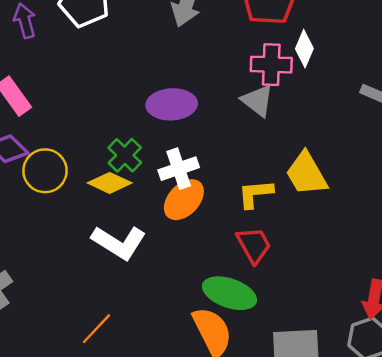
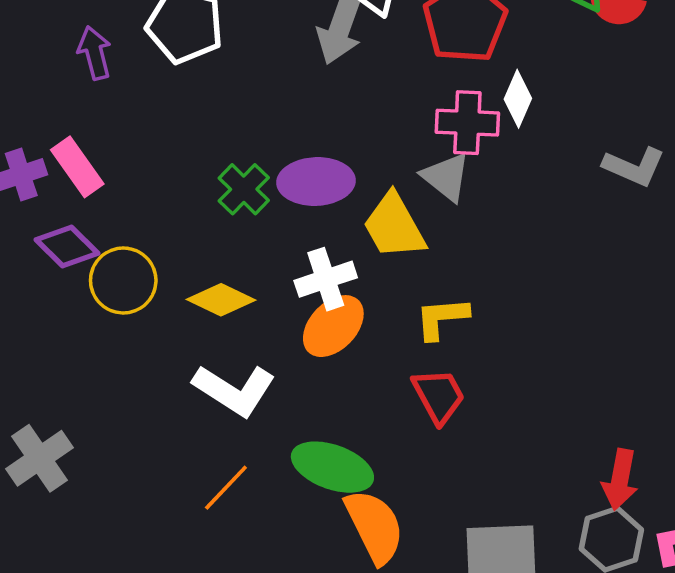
green cross: (125, 155) -> (244, 189), moved
yellow trapezoid: (306, 174) -> (394, 226), moved
green ellipse: (229, 293) -> (332, 467), moved
orange line: (96, 329) -> (226, 488), moved

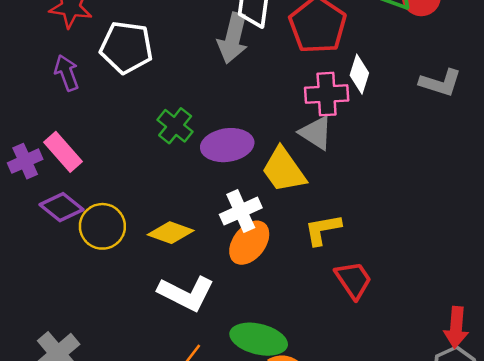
gray L-shape: (634, 167) -> (440, 83), moved
green cross: (244, 189) -> (175, 126), moved
red trapezoid: (439, 396) -> (353, 280), moved

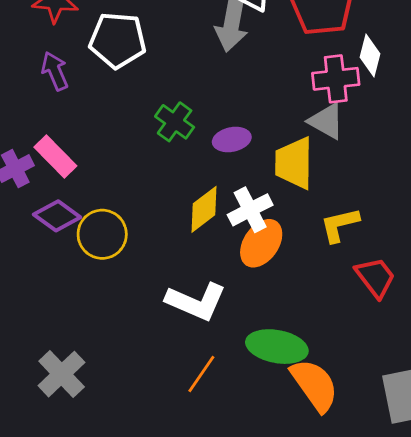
purple ellipse: (227, 145) -> (232, 140), size x0.7
yellow trapezoid: (284, 170) -> (294, 163), turned 39
yellow diamond: (171, 233) -> (204, 209), moved, turned -54

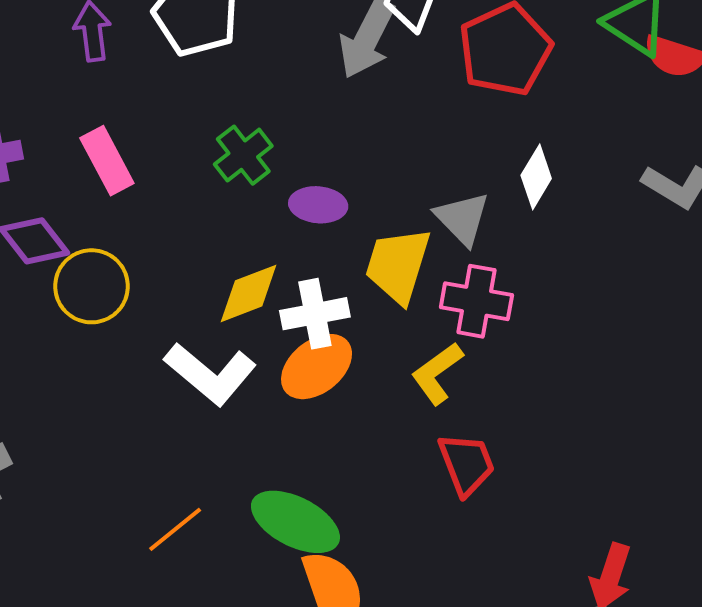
white diamond: (370, 56) -> (536, 177), moved
pink cross: (336, 79) -> (476, 301), moved
pink rectangle: (55, 156) -> (107, 161), moved
yellow L-shape: (340, 225) -> (437, 373), turned -39
white L-shape: (196, 302) -> (210, 374), moved

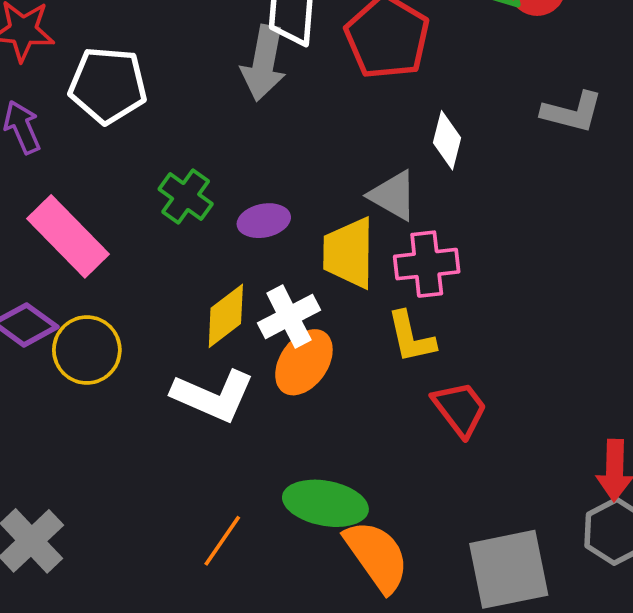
pink rectangle: (107, 161) -> (68, 236), size x1.4
yellow L-shape: (437, 373) -> (411, 337), turned -50

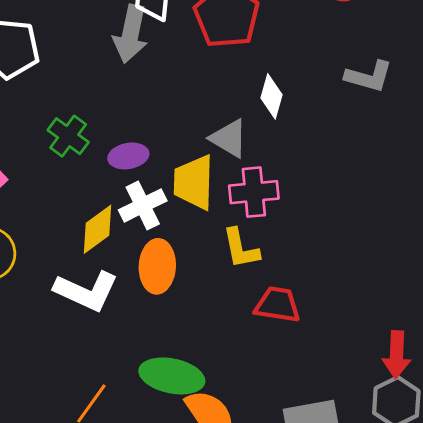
white cross: (289, 317) -> (143, 205), moved
orange ellipse: (304, 362) -> (157, 266), turned -33
red trapezoid: (460, 409) -> (278, 305), turned -45

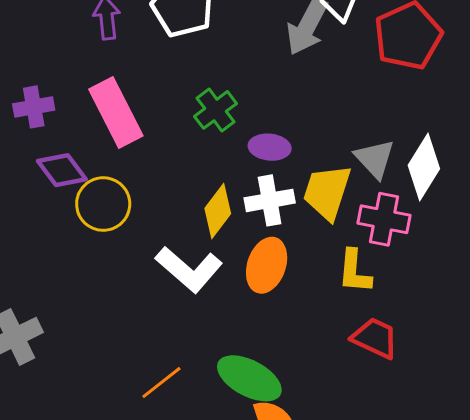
white diamond: (271, 96) -> (424, 167), moved, size x1.4
yellow diamond: (97, 229) -> (218, 211), turned -33

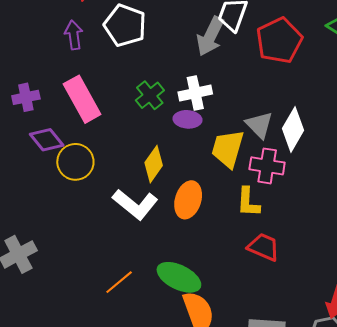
white cross: (270, 200) -> (195, 93), moved

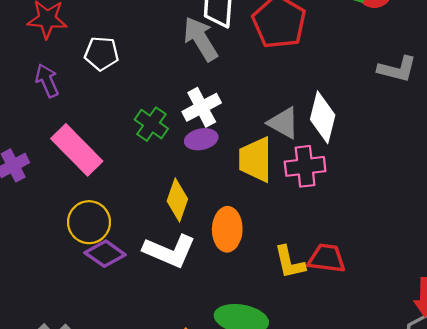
white pentagon: (125, 25) -> (102, 54), size x0.7
gray arrow: (210, 36) -> (201, 39), turned 138
purple diamond: (47, 140) -> (105, 254), moved
yellow L-shape: (248, 202) -> (290, 262), moved

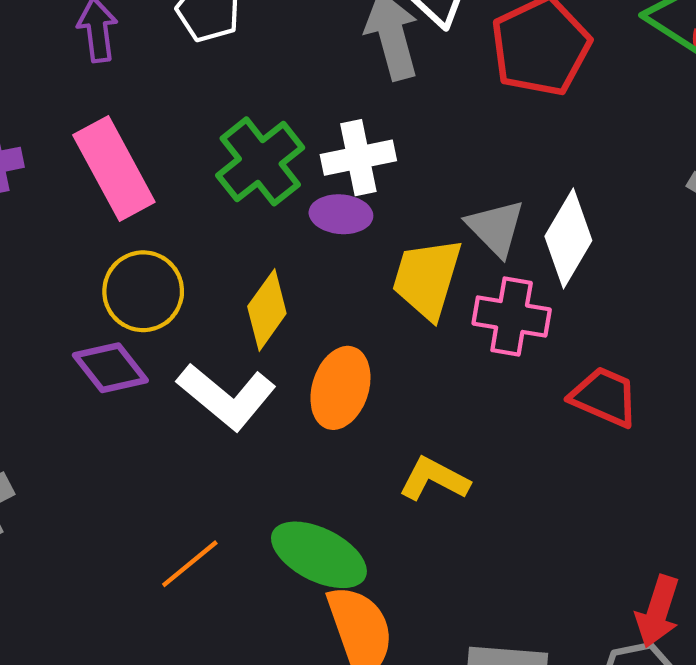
green cross: (151, 124) -> (260, 161), size x1.4
yellow circle: (89, 222) -> (143, 291), moved
red trapezoid: (327, 258) -> (604, 397), moved
yellow L-shape: (290, 262) -> (434, 479), turned 114

